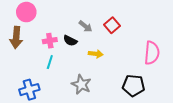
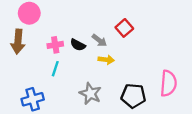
gray arrow: (85, 26) -> (99, 40), moved
pink semicircle: (152, 53) -> (168, 83), moved
black pentagon: (133, 85) -> (133, 96), moved

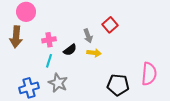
gray arrow: (99, 40) -> (88, 36), turned 32
black semicircle: (78, 45) -> (70, 50), moved, turned -64
gray star: (90, 94) -> (58, 83), moved

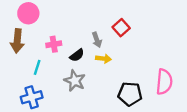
cyan line: (49, 61) -> (37, 67), moved
gray star: (58, 83) -> (75, 81), moved

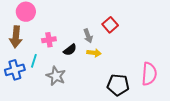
gray star: (75, 81) -> (56, 76), moved
blue cross: (32, 97) -> (15, 70), moved

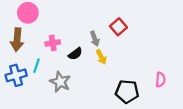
yellow arrow: (94, 53) -> (101, 57), turned 56
pink semicircle: (149, 74) -> (160, 80), size x0.6

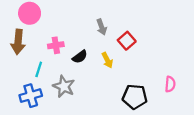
red square: (118, 27) -> (127, 41), moved
gray arrow: (95, 39) -> (102, 27), moved
blue cross: (16, 75) -> (31, 96), moved

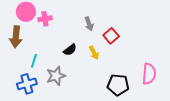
pink cross: (56, 45) -> (45, 19), moved
pink semicircle: (170, 84) -> (149, 74), size x1.5
gray star: (64, 86) -> (56, 76), turned 30

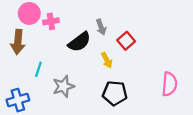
black semicircle: (70, 50) -> (79, 42), moved, size x1.5
blue cross: (27, 84) -> (18, 100), moved
black pentagon: (118, 85) -> (115, 93), moved

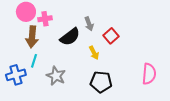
brown arrow: (18, 42) -> (32, 37), moved
gray star: (63, 86) -> (56, 76), turned -30
blue cross: (18, 100) -> (16, 75), moved

